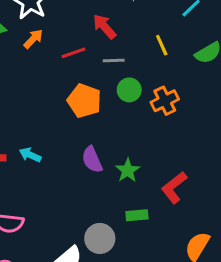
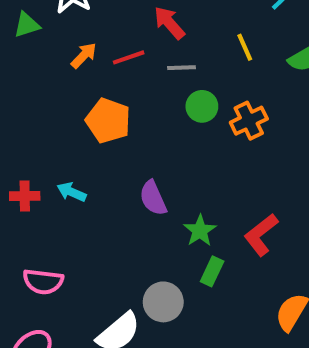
orange arrow: (33, 39) -> (84, 55), moved
orange pentagon: (84, 101) -> (108, 121), moved
green star: (128, 170) -> (200, 231), moved
green rectangle: (137, 215) -> (212, 271), turned -60

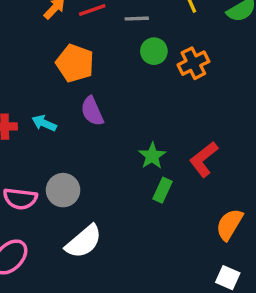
purple semicircle: (153, 198) -> (92, 111), moved
gray circle: (163, 302) -> (63, 190), moved

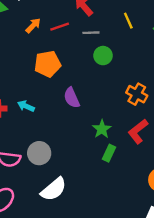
orange pentagon: (75, 63) -> (48, 64), turned -30
orange cross: (193, 63) -> (137, 94), moved, turned -35
purple semicircle: (92, 111) -> (72, 98), moved

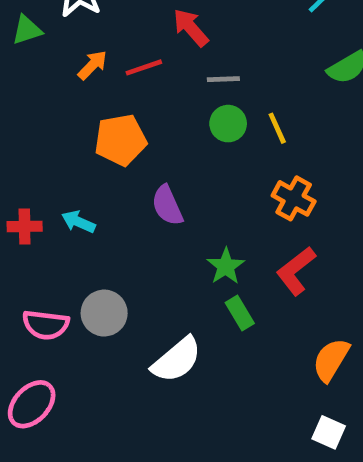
yellow line: (128, 21) -> (277, 128), moved
gray line: (91, 33) -> (223, 79), moved
green rectangle: (109, 153) -> (240, 313), turned -56
white semicircle: (54, 189) -> (177, 360), moved

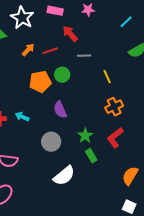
green circle: (228, 124) -> (62, 75), moved
orange cross: (294, 198) -> (114, 107), turned 36
gray circle: (104, 313) -> (51, 142), moved

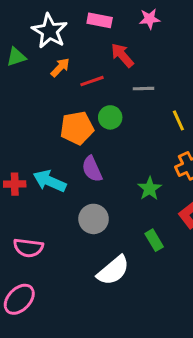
orange arrow: (28, 50) -> (60, 67), moved
purple semicircle: (60, 110) -> (92, 169), moved
cyan arrow: (22, 117) -> (50, 181), size x1.5
green star: (85, 136) -> (150, 189), moved

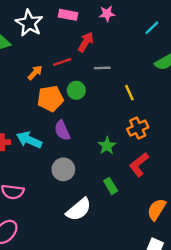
red arrow: (122, 55) -> (86, 42), turned 72
orange arrow: (60, 67) -> (35, 73), moved

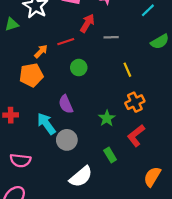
gray line: (102, 68) -> (111, 37), moved
orange pentagon: (50, 99) -> (31, 75), moved
cyan arrow: (29, 140) -> (46, 124), moved, turned 30

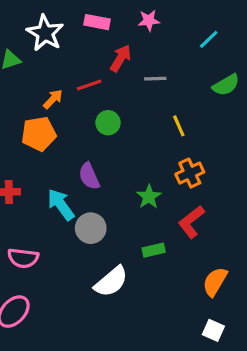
green rectangle: (110, 155) -> (154, 250), turned -72

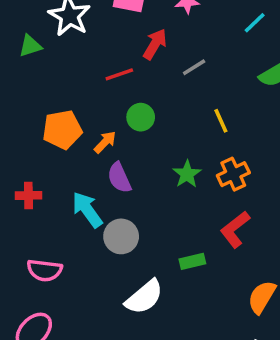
gray line: (155, 79) -> (194, 67), turned -30
orange arrow: (53, 99) -> (105, 142), moved
green star: (149, 197) -> (187, 174), moved

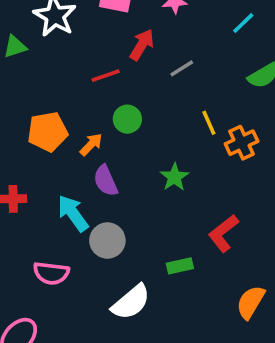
orange cross: (233, 174) -> (242, 143), moved
pink semicircle: (45, 270) -> (51, 273), moved

